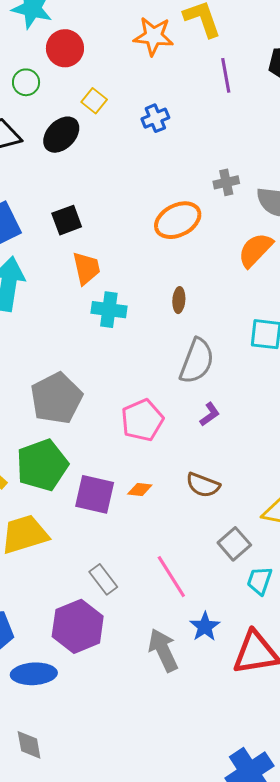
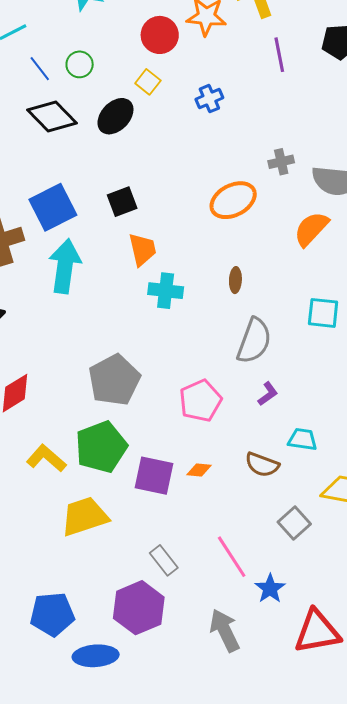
red circle: (65, 48) -> (160, 35), moved
cyan trapezoid: (260, 581) -> (302, 439), moved, turned 80
blue star: (205, 627) -> (270, 589), moved

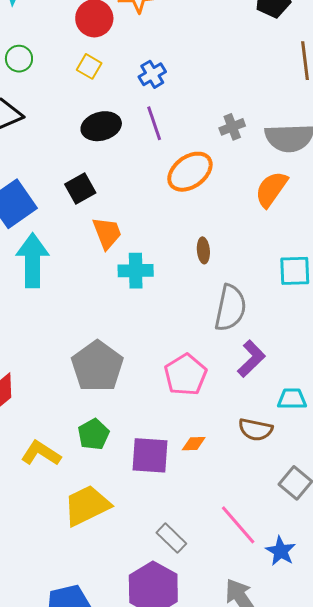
purple line: (279, 55) -> (154, 123), moved
black ellipse: (115, 116) -> (101, 126), moved, turned 39
purple L-shape: (268, 394) -> (251, 359), size x1.5
green pentagon: (101, 447) -> (94, 434), size x0.6

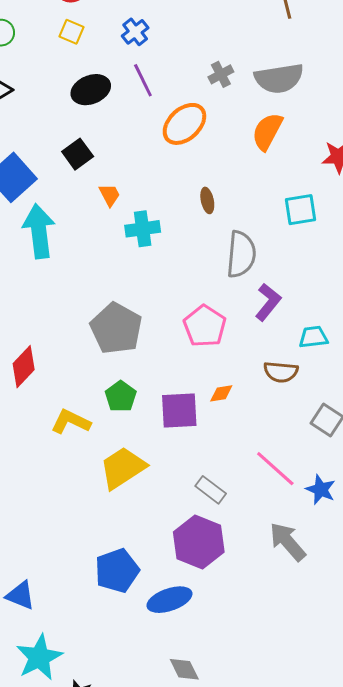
orange trapezoid: (107, 233) -> (110, 195), size x0.7

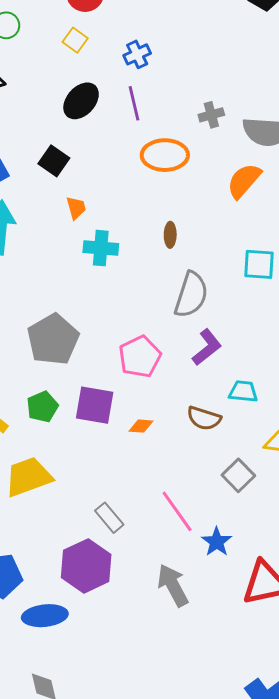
black ellipse: (91, 90) -> (81, 101), turned -39
orange ellipse: (184, 124) -> (165, 155), turned 30
black square: (78, 154) -> (54, 161), turned -32
purple square: (179, 410) -> (95, 405), moved

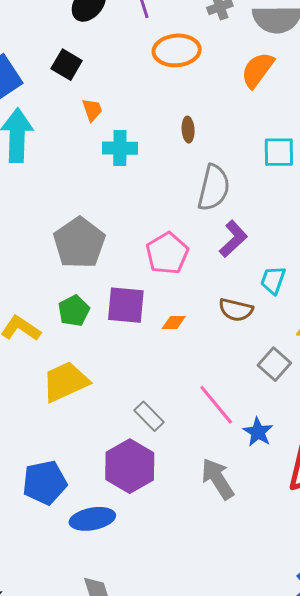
cyan trapezoid: (243, 391) -> (273, 280), turned -72

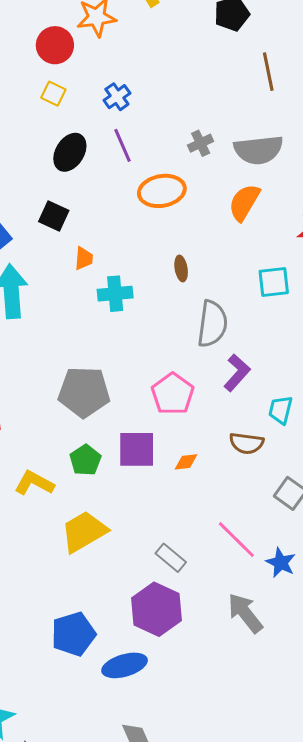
orange trapezoid: (92, 110) -> (84, 258), turned 30
gray pentagon: (79, 243) -> (84, 392), turned -30

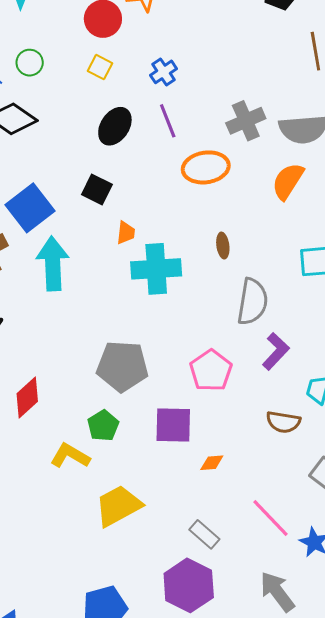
gray cross: (201, 143) -> (246, 121), size x1.5
cyan cross: (115, 294) -> (156, 269), size x1.4
green pentagon: (85, 460) -> (103, 426), moved
orange diamond: (186, 462) -> (212, 463), moved

